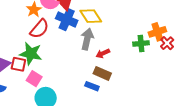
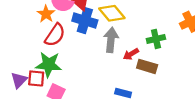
green cross: (141, 43) -> (156, 39), moved
brown rectangle: (102, 73) -> (147, 66), moved

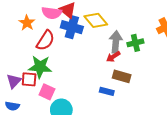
orange star: (46, 14) -> (27, 23), moved
gray arrow: (111, 40) -> (116, 42), moved
brown rectangle: (147, 66) -> (122, 76), moved

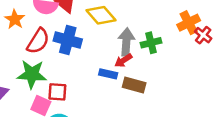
blue cross: (72, 27) -> (68, 40), moved
red square: (29, 79) -> (57, 92), moved
blue rectangle: (107, 91) -> (108, 74), moved

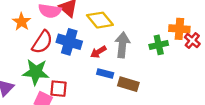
orange cross: (189, 23) -> (179, 29), turned 30
green cross: (151, 43) -> (159, 45), moved
red arrow: (123, 60) -> (98, 52), moved

